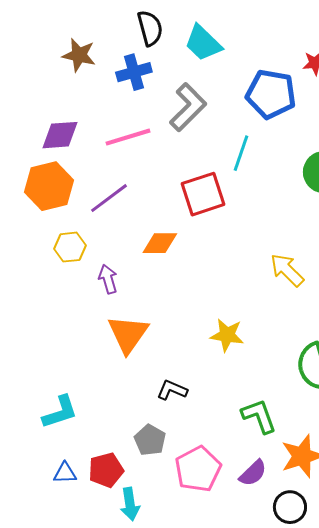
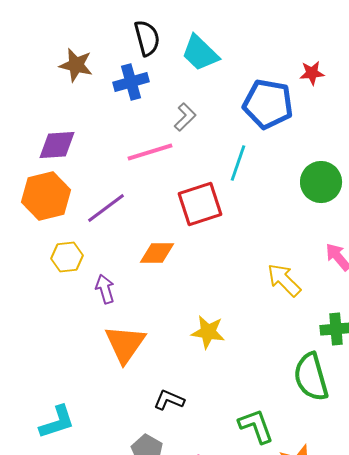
gray L-shape: (188, 107) -> (185, 117), size x0.6
pink line: (128, 137) -> (150, 152), moved
yellow star: (227, 335) -> (208, 332), moved

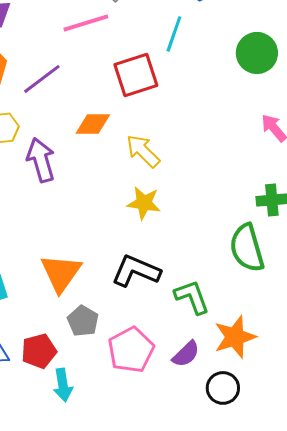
yellow arrow: (284, 280) -> (143, 151), moved
purple arrow: (105, 289) -> (41, 160), size x1.5
orange triangle: (125, 344) -> (61, 273), moved
black L-shape: (169, 400) -> (136, 271), moved, size x1.6

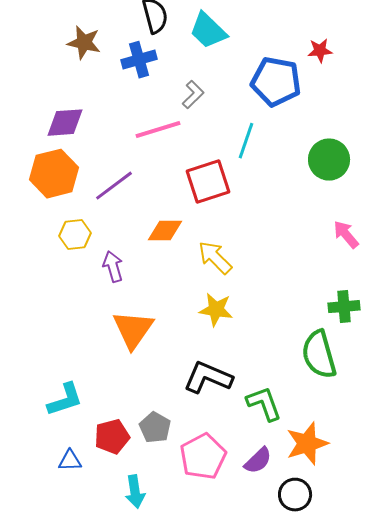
purple arrow: (41, 160) -> (113, 267), size x0.7
orange triangle: (61, 273) -> (133, 330), moved
red pentagon: (39, 351) -> (112, 437), moved

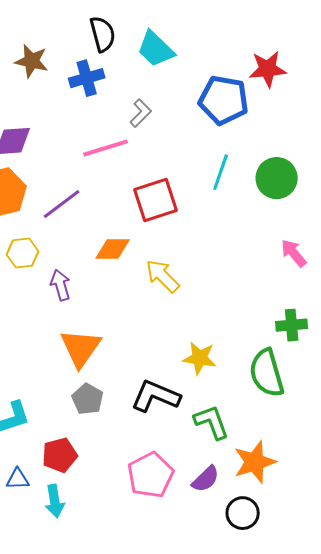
red star: (320, 51) -> (268, 69), size x1.5
cyan line: (246, 141) -> (221, 172), moved
yellow star: (216, 310) -> (200, 358), moved
gray pentagon: (155, 428) -> (88, 399), moved
cyan arrow: (135, 492) -> (55, 501), moved

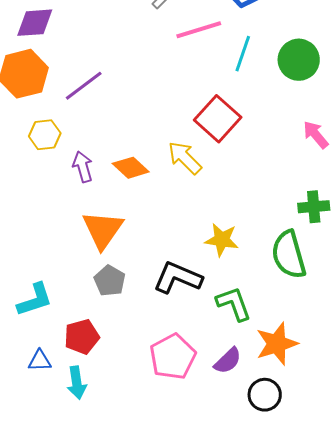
pink line: (106, 148) -> (199, 30), moved
red square: (156, 200) -> (218, 119), moved, turned -30
orange diamond: (113, 249) -> (131, 168), moved, turned 42

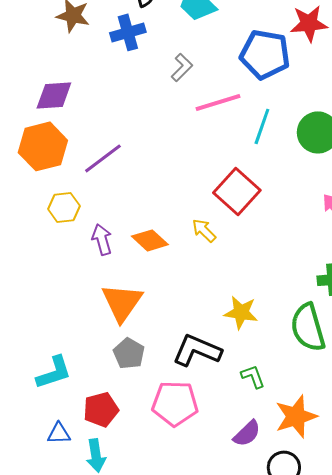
yellow arrow: (185, 158) -> (204, 230), size x0.7
green L-shape: (234, 304) -> (253, 376), size x0.7
pink pentagon: (173, 357) -> (175, 403), moved, turned 30

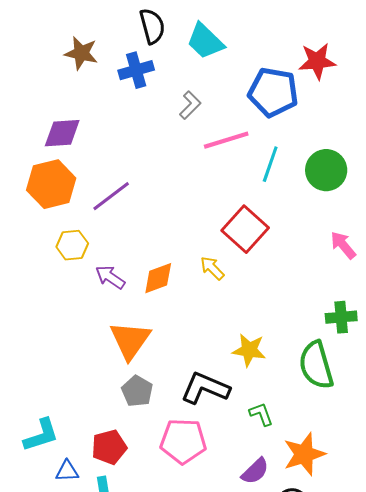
purple arrow: (102, 239) -> (110, 277), turned -40
orange diamond: (150, 240) -> (158, 278), turned -63
cyan L-shape: (54, 372) -> (41, 435), moved

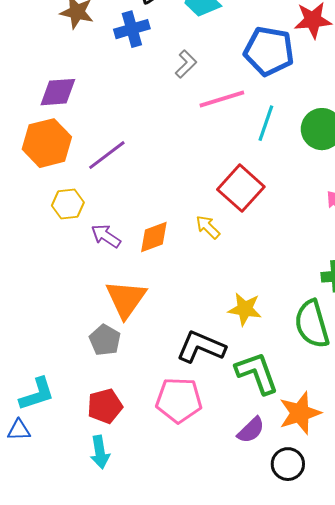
gray pentagon: (137, 391) -> (105, 340), moved
green L-shape: (261, 414) -> (257, 373), size x1.8
blue triangle: (67, 471) -> (19, 430), moved

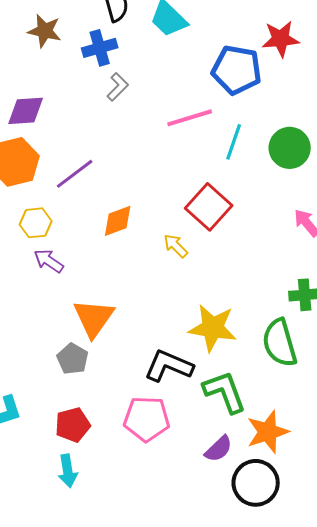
gray L-shape: (186, 64) -> (118, 87), moved
purple arrow: (106, 236) -> (49, 261), moved
orange diamond: (154, 237) -> (118, 221), moved
yellow star: (245, 309) -> (213, 328), size x1.4
black circle: (288, 464) -> (256, 483), size x1.4

